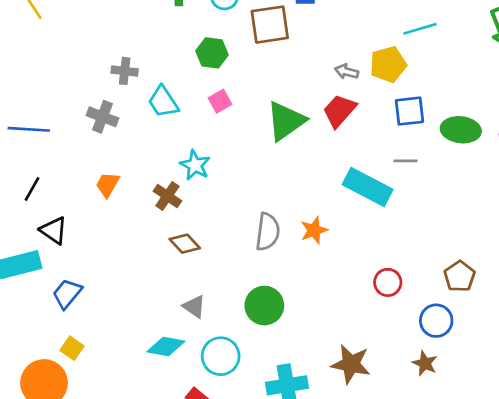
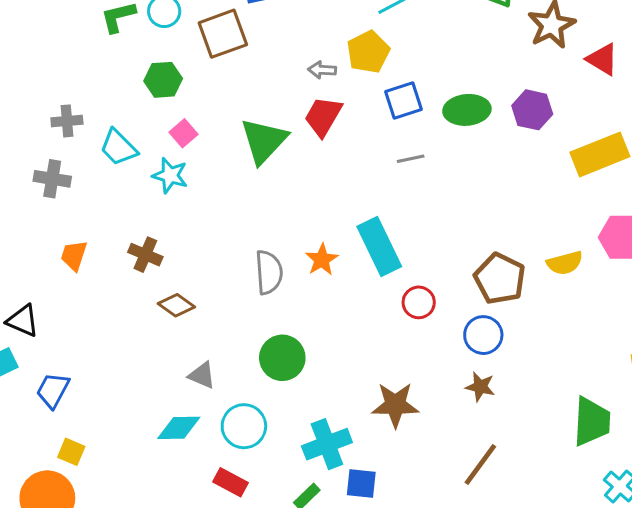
cyan star: (195, 165) -> (170, 175), moved
cyan rectangle: (368, 187) -> (379, 247), moved, turned 48
brown pentagon: (460, 276) -> (500, 279), size x1.4

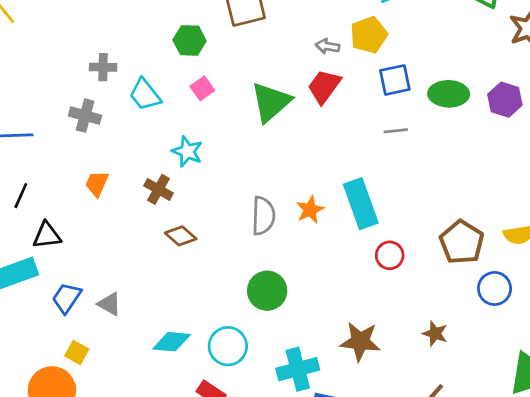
cyan star: (170, 175) -> (187, 151), moved
black triangle: (23, 321) -> (47, 235), turned -36
blue circle: (483, 335) -> (495, 288), moved
gray triangle: (202, 375) -> (109, 304), moved

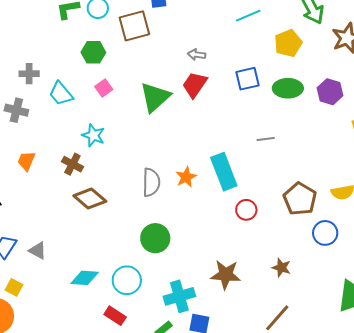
yellow pentagon: (369, 35) -> (288, 43), moved
gray line: (396, 131) -> (266, 139), moved
brown diamond: (181, 236) -> (90, 199), size x1.4

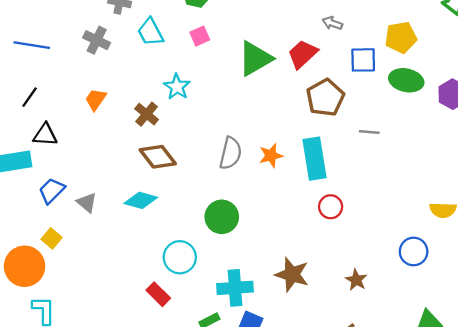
yellow pentagon: (288, 43) -> (401, 37), moved
gray arrow: (197, 55) -> (332, 23), moved
brown pentagon: (300, 199) -> (325, 98), moved
cyan diamond: (85, 278) -> (141, 200), moved

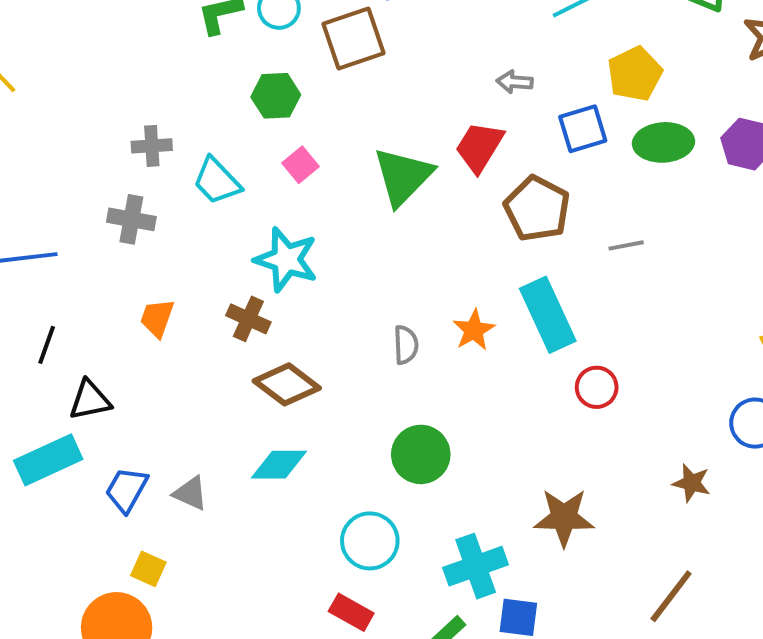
cyan star: (177, 87) -> (286, 259), size x1.4
gray semicircle: (231, 153) -> (406, 345), size x0.7
brown star: (356, 280) -> (692, 483), moved

